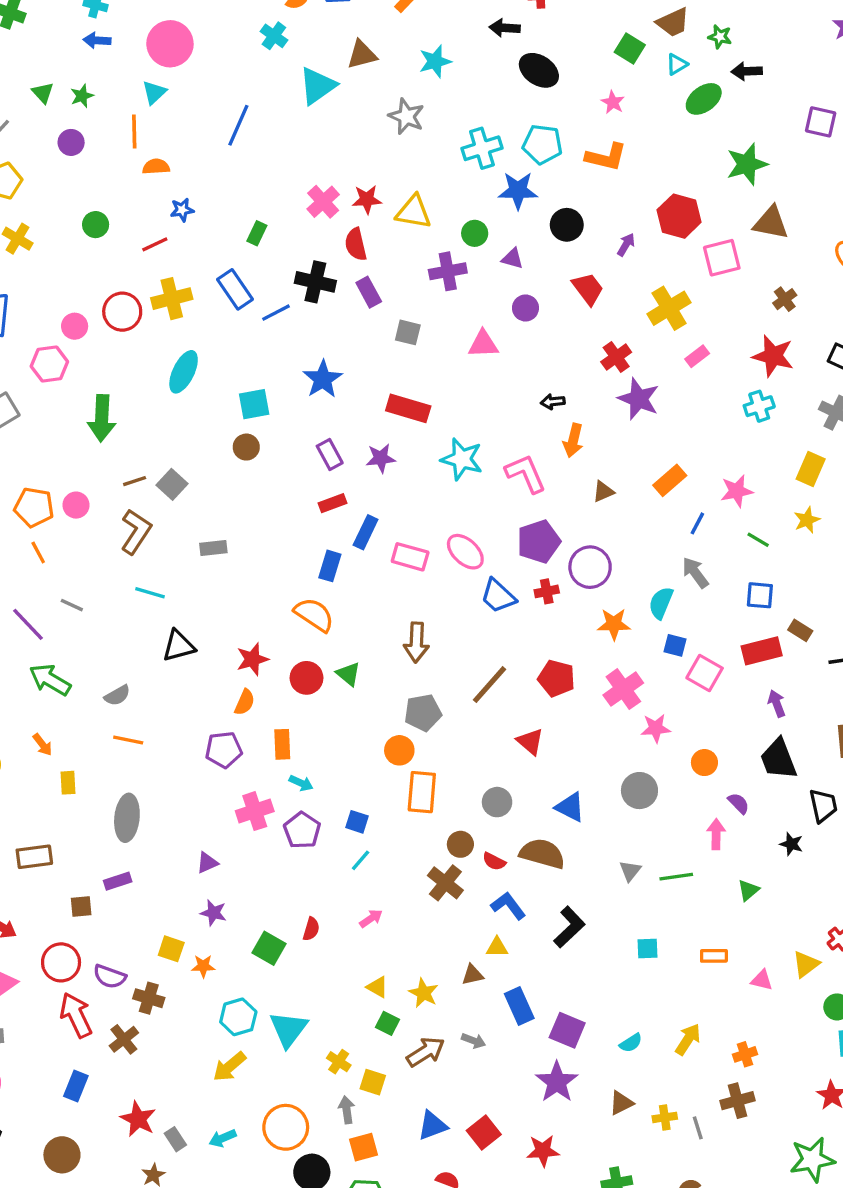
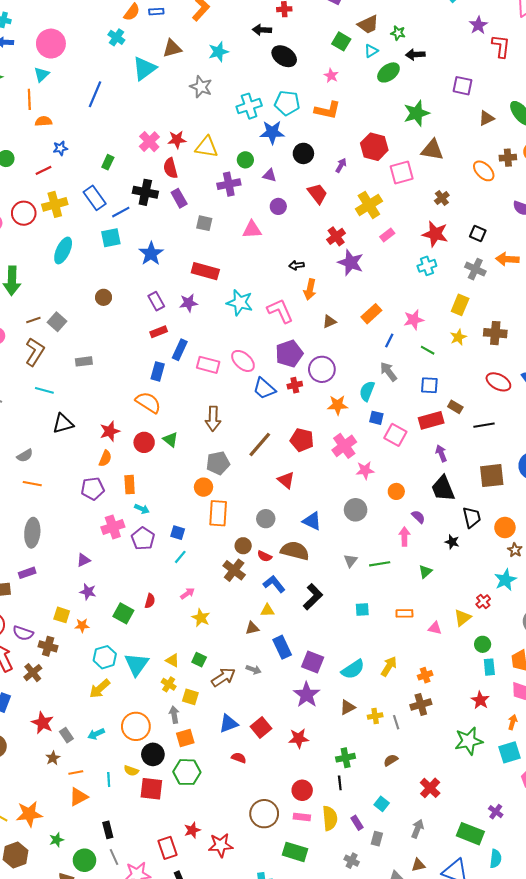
cyan square: (254, 404) -> (111, 238), moved
yellow triangle: (377, 987) -> (172, 660), moved
yellow star: (424, 993) -> (201, 618), moved
cyan semicircle: (631, 1043) -> (353, 669), size x1.6

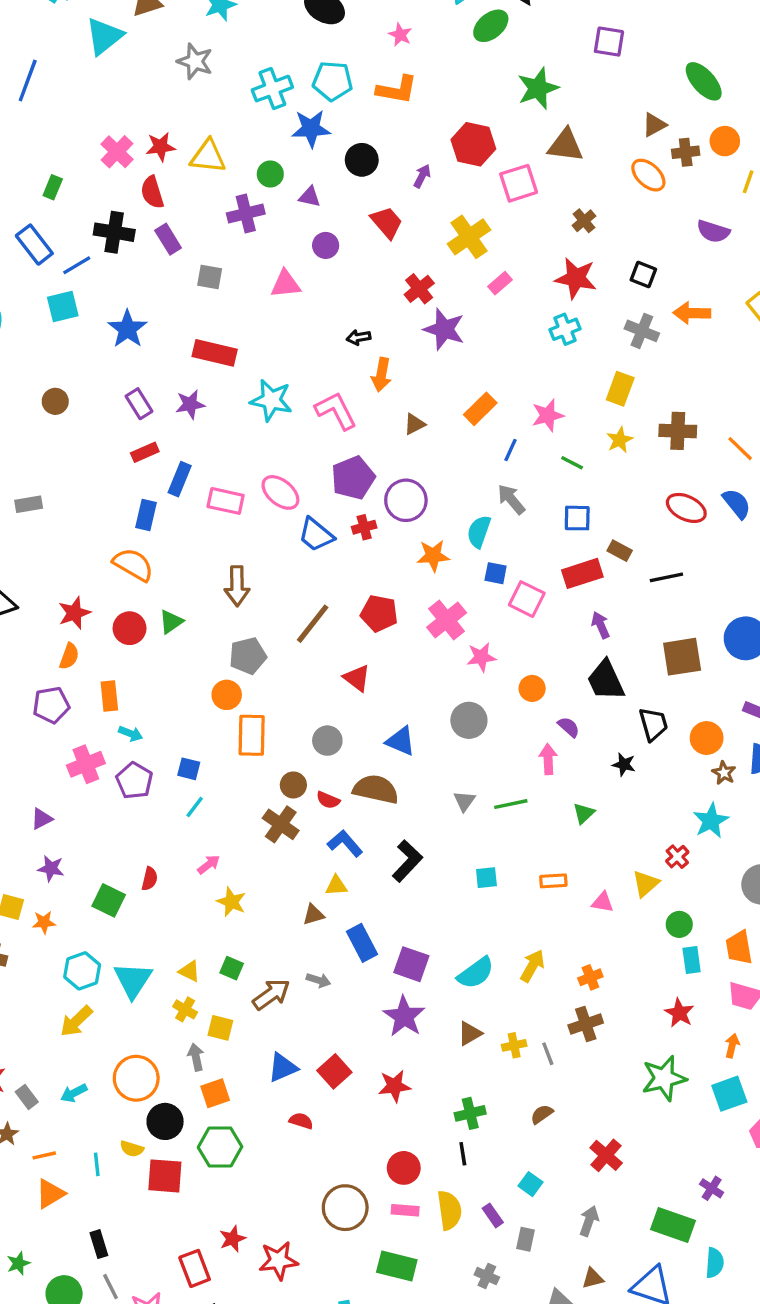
brown triangle: (486, 118) -> (654, 125), moved
green triangle: (170, 439) -> (171, 622), turned 49

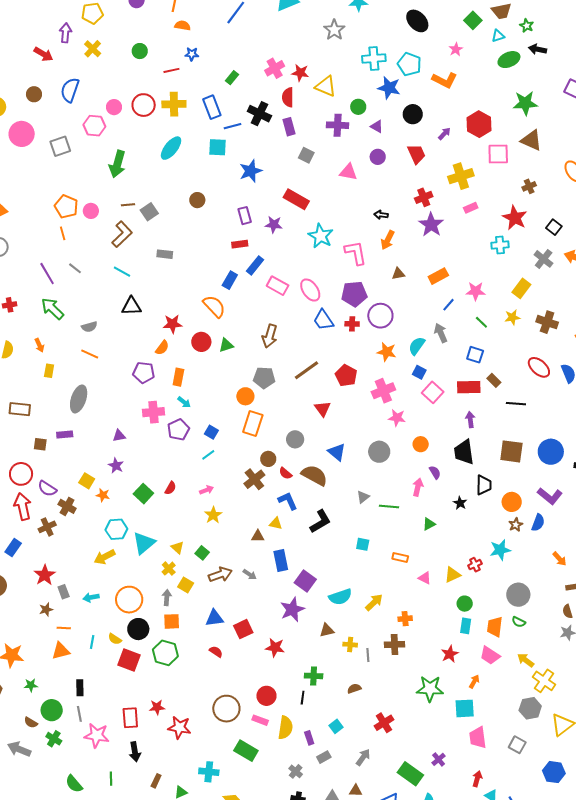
gray rectangle: (525, 1239) -> (324, 757), turned 32

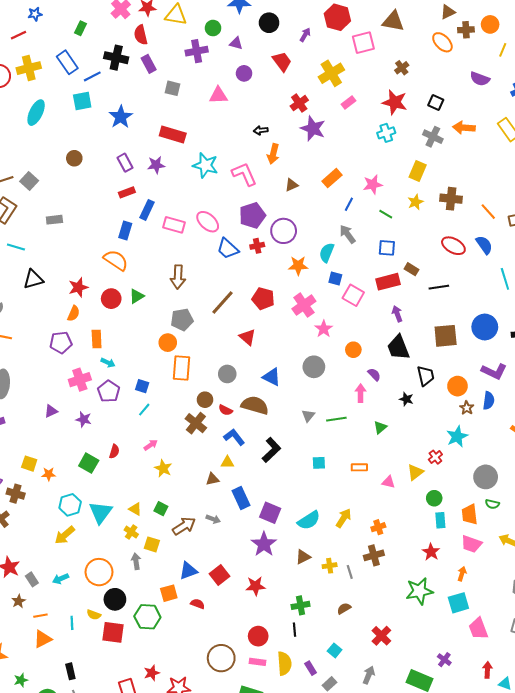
pink star: (397, 418) -> (324, 329), turned -30
purple star: (116, 466) -> (84, 419), moved
orange square: (172, 621) -> (169, 593), moved

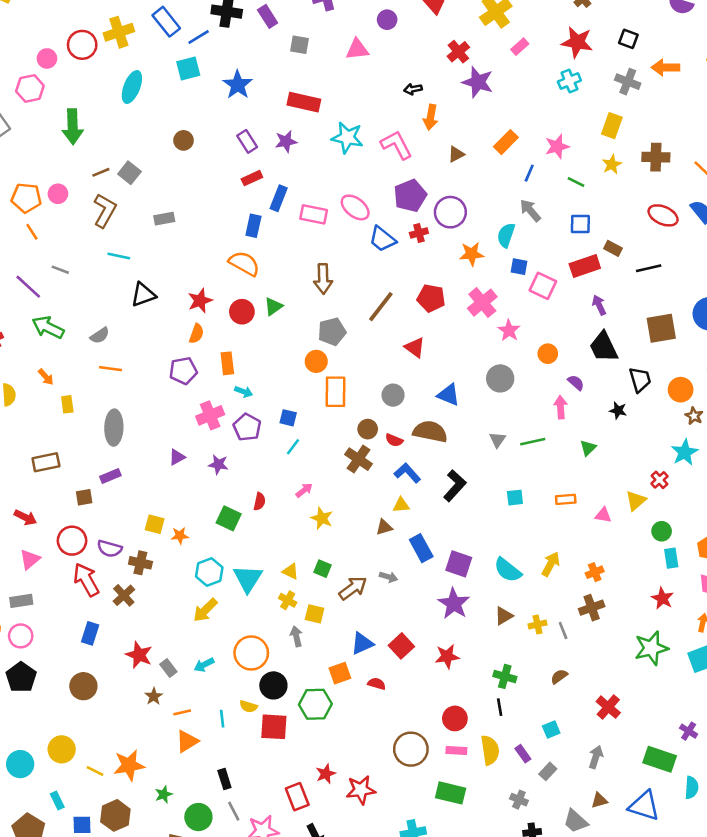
cyan semicircle: (309, 520) -> (508, 570), turned 75
green cross: (300, 605) -> (505, 676), turned 30
cyan square: (335, 650) -> (551, 730), turned 32

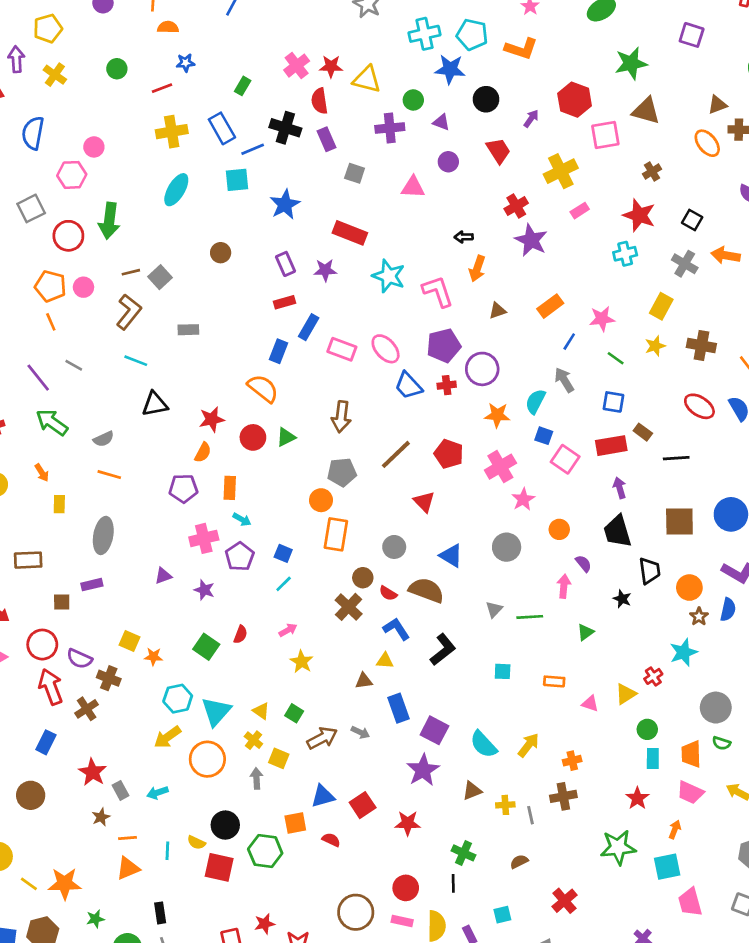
red circle: (82, 45) -> (68, 236), moved
orange circle: (251, 653) -> (207, 759), moved

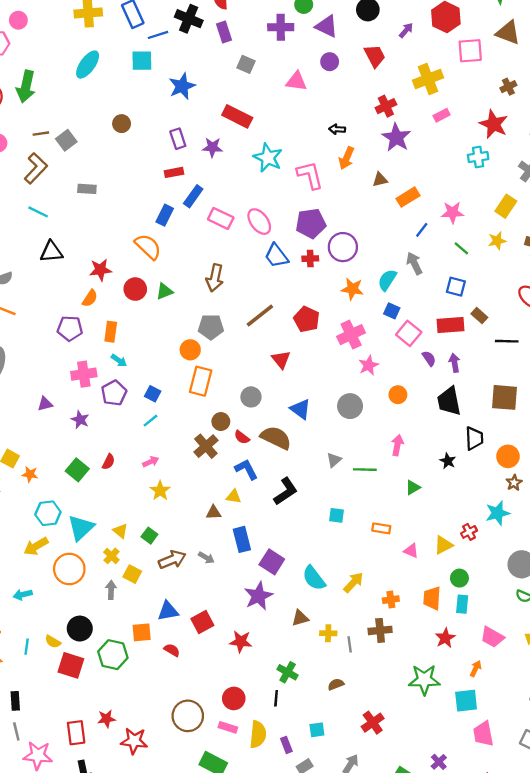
purple triangle: (441, 122) -> (327, 26), size x1.5
brown triangle: (497, 311) -> (380, 180), moved
purple semicircle: (583, 564) -> (429, 358), moved
orange trapezoid: (691, 754) -> (432, 598), moved

